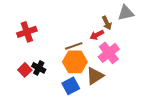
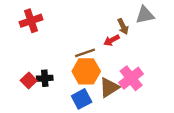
red cross: (27, 32) -> (31, 21), moved
pink cross: (109, 53) -> (131, 78), moved
black cross: (39, 68) -> (45, 78), turned -32

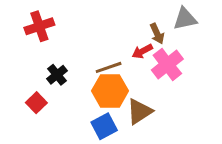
black cross: (45, 78) -> (57, 75), moved, turned -35
pink cross: (131, 78) -> (167, 64), moved

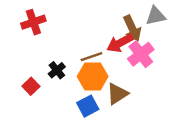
brown arrow: (157, 34) -> (132, 28), size x1.5
red arrow: (142, 51) -> (120, 43), size x1.5
black cross: (57, 75) -> (57, 70), moved

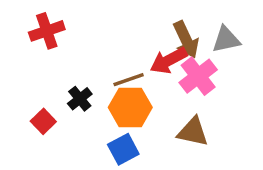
gray triangle: (156, 16) -> (226, 40), moved
brown triangle: (117, 94) -> (193, 132), moved, turned 45

